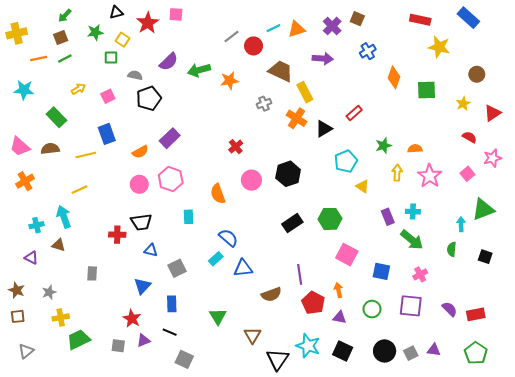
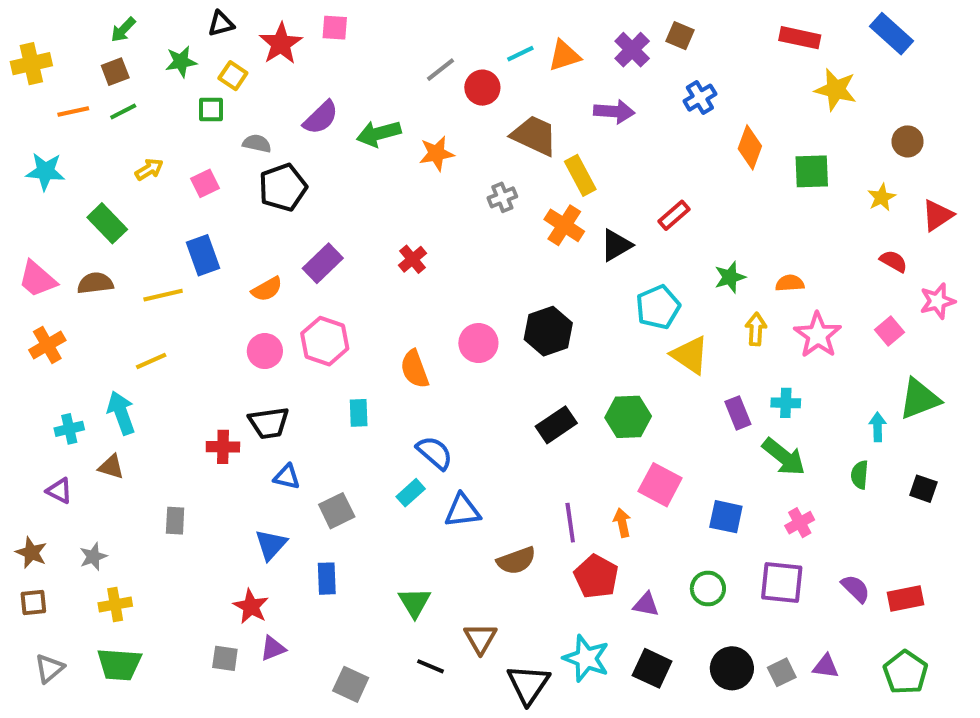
red cross: (236, 147) -> (413, 259), moved
yellow triangle: (363, 186) -> (690, 355), size x1.5
orange arrow: (338, 290) -> (622, 523), moved
black line: (170, 332) -> (431, 666), moved
green trapezoid: (78, 339) -> (119, 664), moved, turned -150

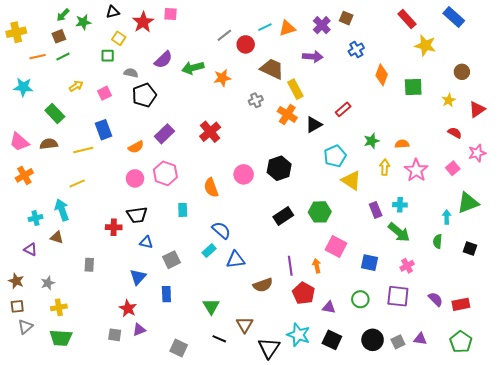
red rectangle: (800, 38) -> (407, 19), turned 36
green star: (181, 62) -> (83, 22), moved
red cross: (413, 259) -> (210, 132), size x1.5
gray triangle: (49, 668) -> (25, 327), moved

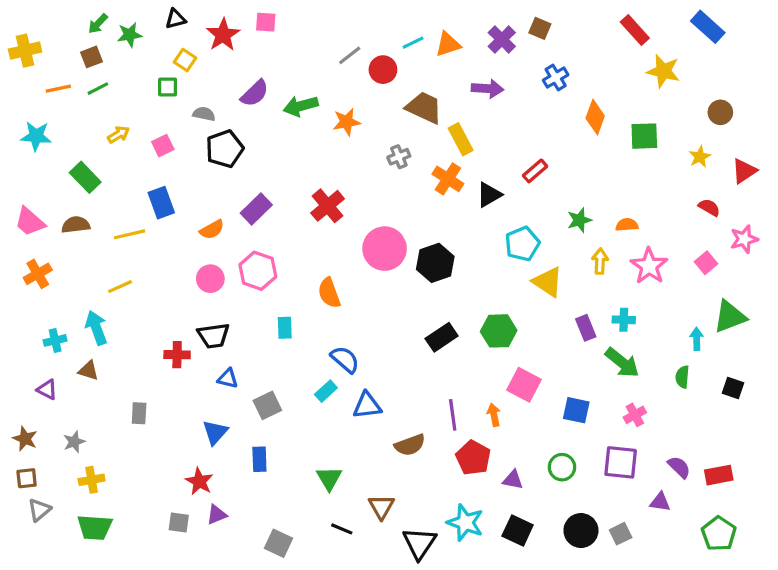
pink circle: (244, 174) -> (385, 249), moved, size x1.4
purple triangle: (420, 339) -> (660, 502), moved

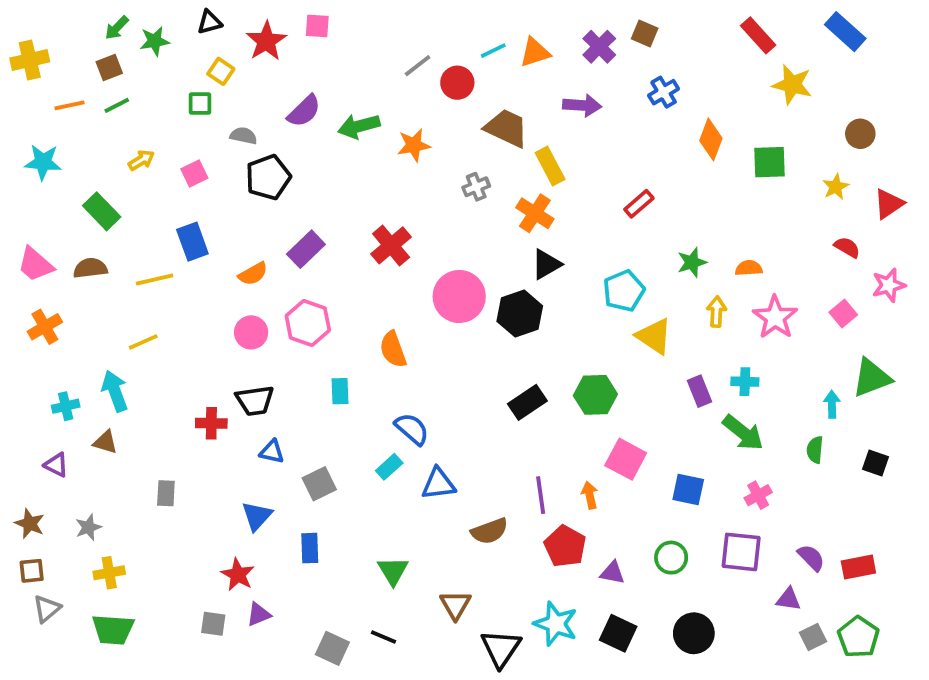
black triangle: (489, 195) -> (546, 264), moved
black line: (342, 529) -> (384, 637), moved
gray square: (621, 534) -> (813, 637), moved

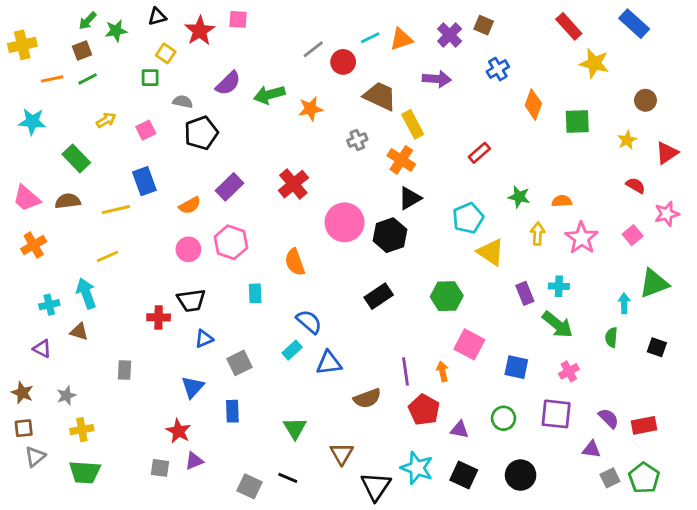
green star: (692, 262) -> (519, 197), turned 30
black rectangle: (527, 402) -> (379, 296), moved
blue triangle: (272, 452) -> (204, 339), turned -36

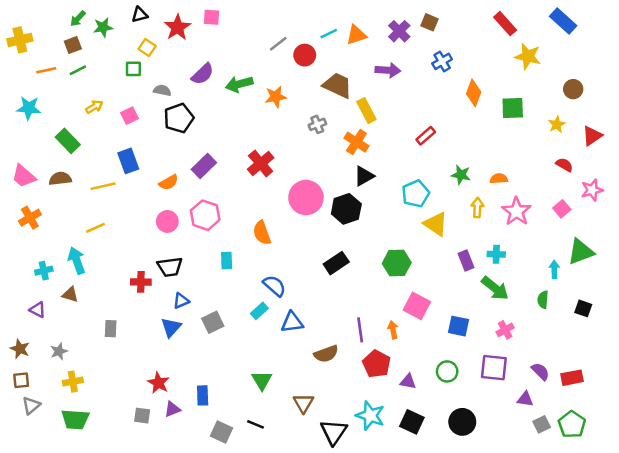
blue triangle: (193, 387) -> (171, 327), moved
blue rectangle: (232, 411) -> (203, 395), moved

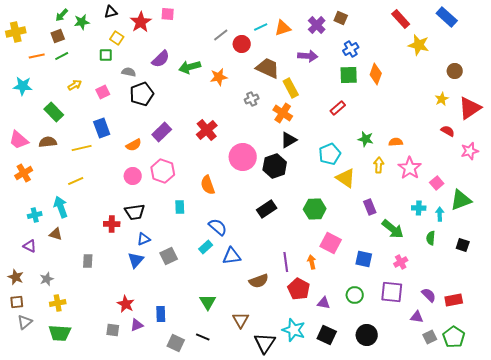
green square: (513, 108) -> (349, 75), moved
red triangle: (592, 136) -> (470, 108), size x1.4
pink square: (562, 209) -> (437, 183), moved
cyan cross: (496, 254) -> (419, 208), moved

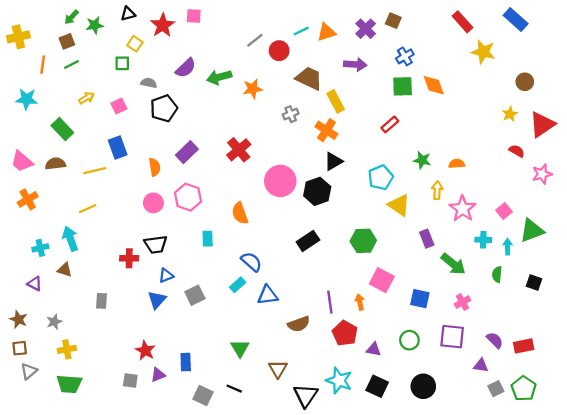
orange line: (37, 56) -> (43, 64), turned -70
orange diamond: (376, 74) -> (434, 85), turned -40
orange semicircle: (134, 145) -> (155, 167), turned -70
pink star: (410, 168) -> (463, 209), moved

